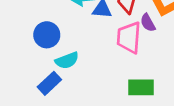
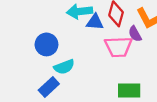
pink trapezoid: (129, 38) -> (118, 47), turned -96

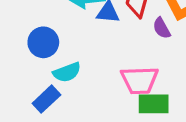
pink trapezoid: (118, 47) -> (140, 80), moved

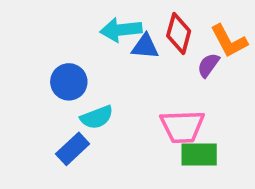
purple semicircle: (162, 28) -> (208, 65), turned 65

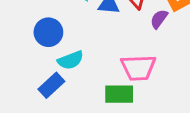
green rectangle: (199, 154) -> (119, 94), moved

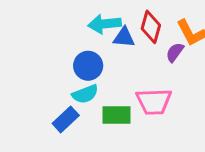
blue circle: (48, 32) -> (88, 66), moved
green rectangle: (119, 94) -> (117, 115), moved

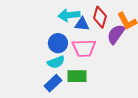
purple semicircle: (175, 52) -> (116, 34), size x1.5
pink trapezoid: (154, 102) -> (84, 48), moved
blue rectangle: (66, 119) -> (53, 83), moved

